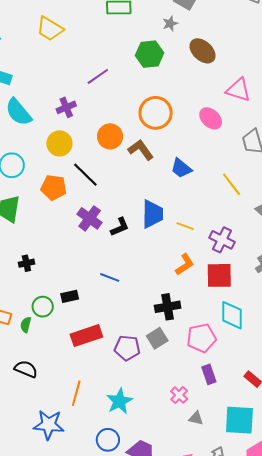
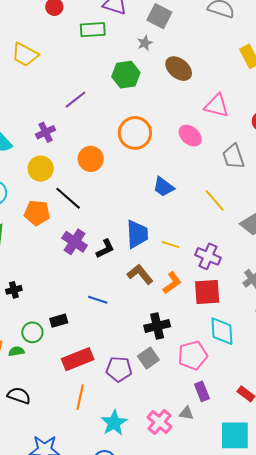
brown L-shape: (141, 150) -> (140, 274), moved
green semicircle: (26, 325) -> (16, 351), turned 70
orange line: (76, 393) -> (80, 397), moved
pink cross: (179, 395) -> (159, 422), moved, size x1.4
gray triangle: (196, 418) -> (186, 413), moved

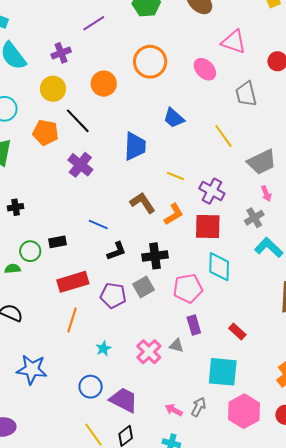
blue trapezoid: (137, 234) -> (135, 146), moved
black L-shape: (105, 249) -> (116, 251), moved
cyan star: (114, 423) -> (103, 348), size x0.6

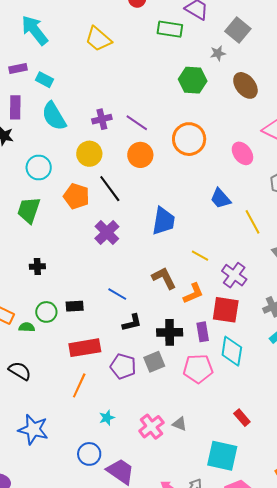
purple line: (94, 23) -> (137, 123), moved, turned 60
blue trapezoid: (174, 118) -> (220, 198), moved
purple rectangle: (194, 325) -> (203, 332), moved

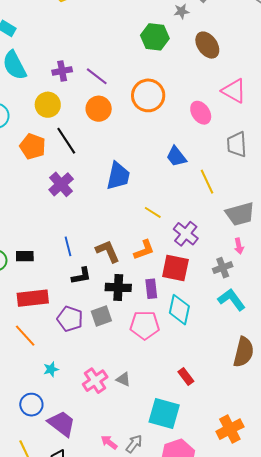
brown L-shape: (164, 278) -> (108, 251), moved
blue line: (117, 294) -> (68, 246), turned 42
orange line: (79, 385) -> (25, 336), turned -70

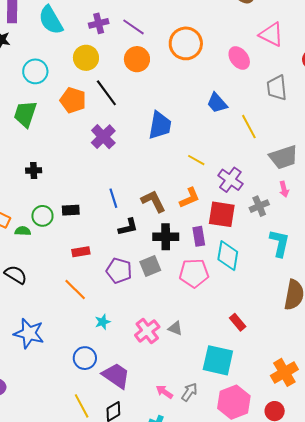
gray cross: (223, 268) -> (259, 206), moved
red rectangle: (33, 298) -> (81, 252), size x0.6
cyan L-shape: (232, 300) -> (279, 243), turned 52

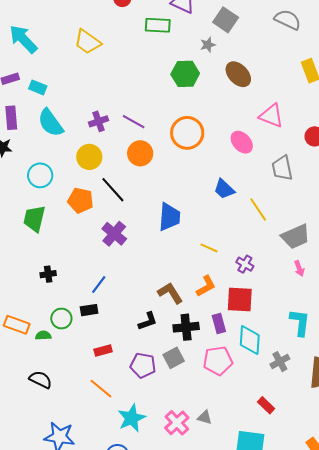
purple cross: (230, 180) -> (245, 264), size x0.7
blue line: (113, 198) -> (99, 285), moved, turned 60
gray cross: (259, 206) -> (280, 362), moved
cyan star: (103, 322) -> (132, 418), size x1.8

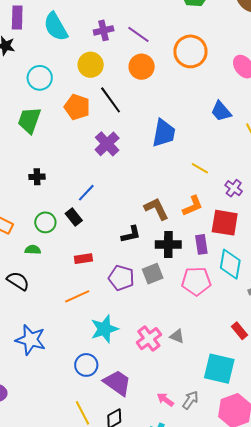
black rectangle: (89, 310) -> (74, 217), turned 54
green semicircle: (43, 335) -> (33, 250), moved
orange line: (101, 389) -> (77, 296), turned -70

